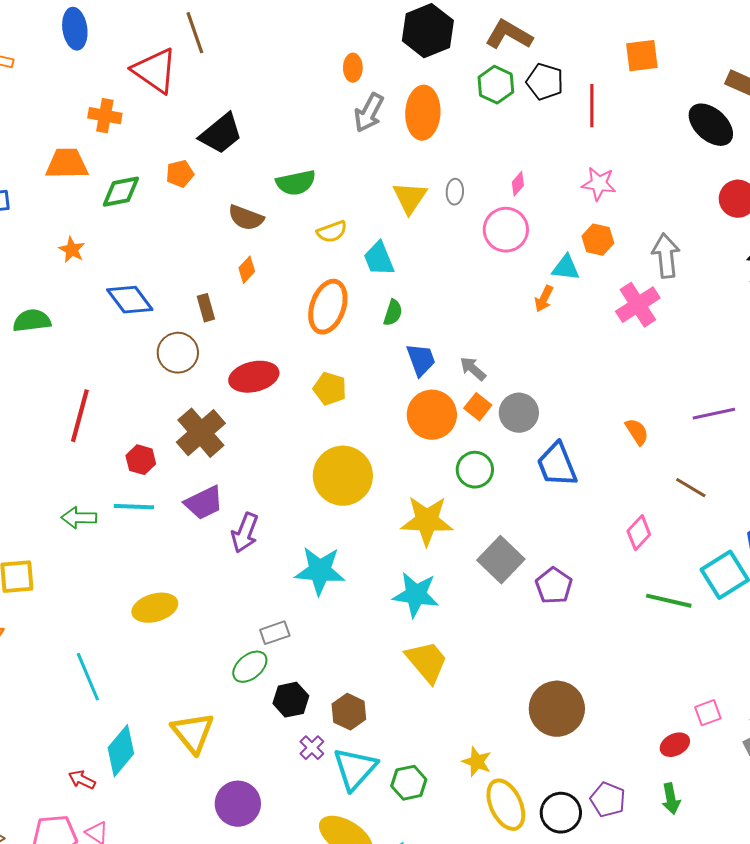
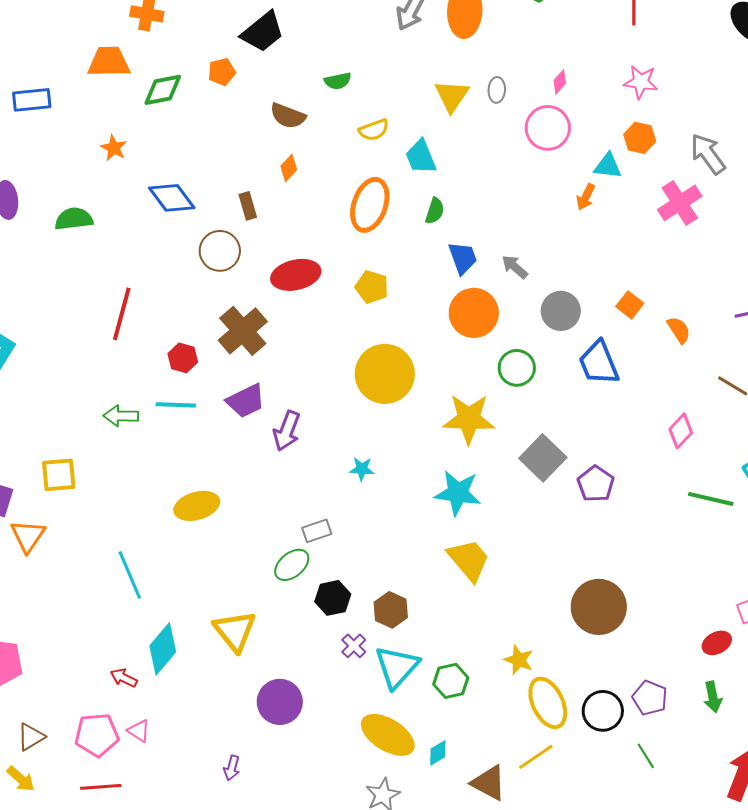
green semicircle: (296, 183) -> (338, 81), size x0.7
gray arrow: (666, 256) -> (708, 154), turned -30
orange square: (478, 407) -> (630, 305), moved
cyan star: (320, 571) -> (362, 469), size x0.5

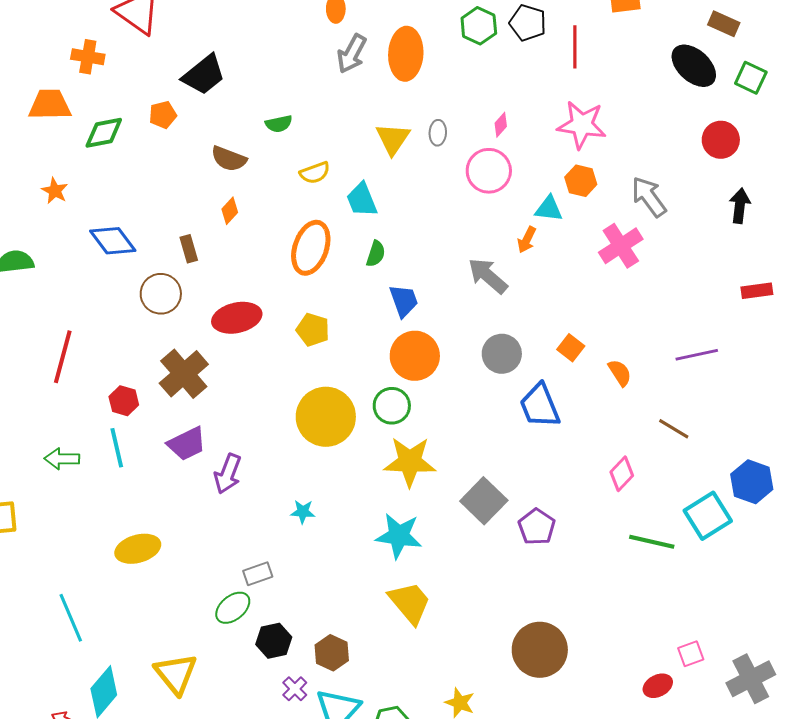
pink star: (641, 82) -> (582, 125), size x1.4
gray arrow: (515, 267) -> (488, 276), moved, size x1.5
green circle: (517, 368) -> (392, 406), moved
cyan line: (176, 405) -> (117, 448), turned 75

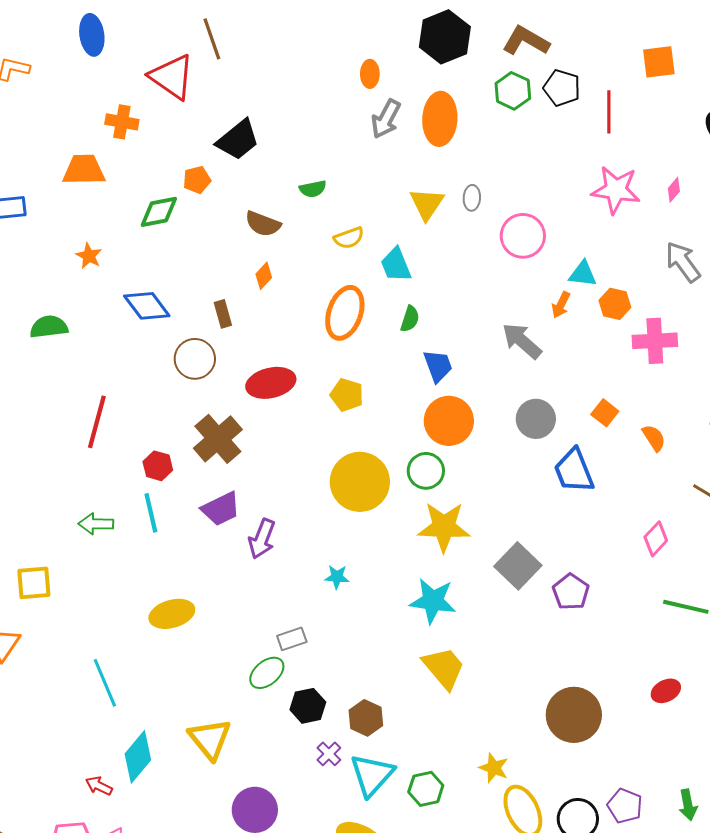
pink diamond: (501, 125) -> (674, 190), moved
green diamond: (104, 133) -> (159, 212), moved
orange hexagon: (581, 181) -> (615, 304), moved
pink cross: (621, 246) -> (655, 341), moved, turned 30
red ellipse: (658, 686) -> (666, 691), moved

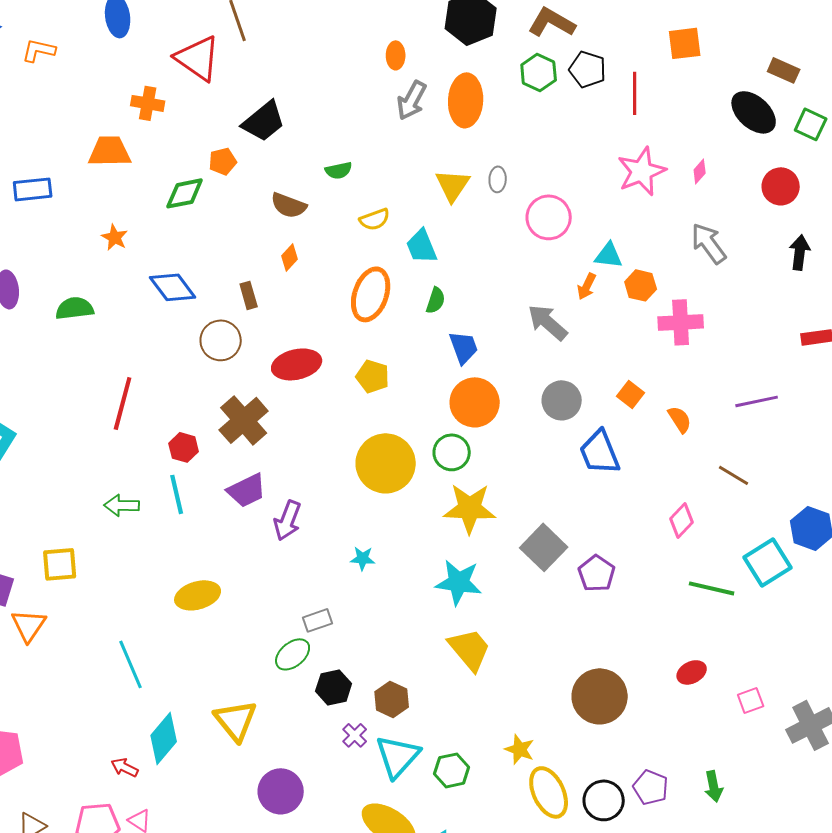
pink star: (616, 190) -> (642, 171), turned -30

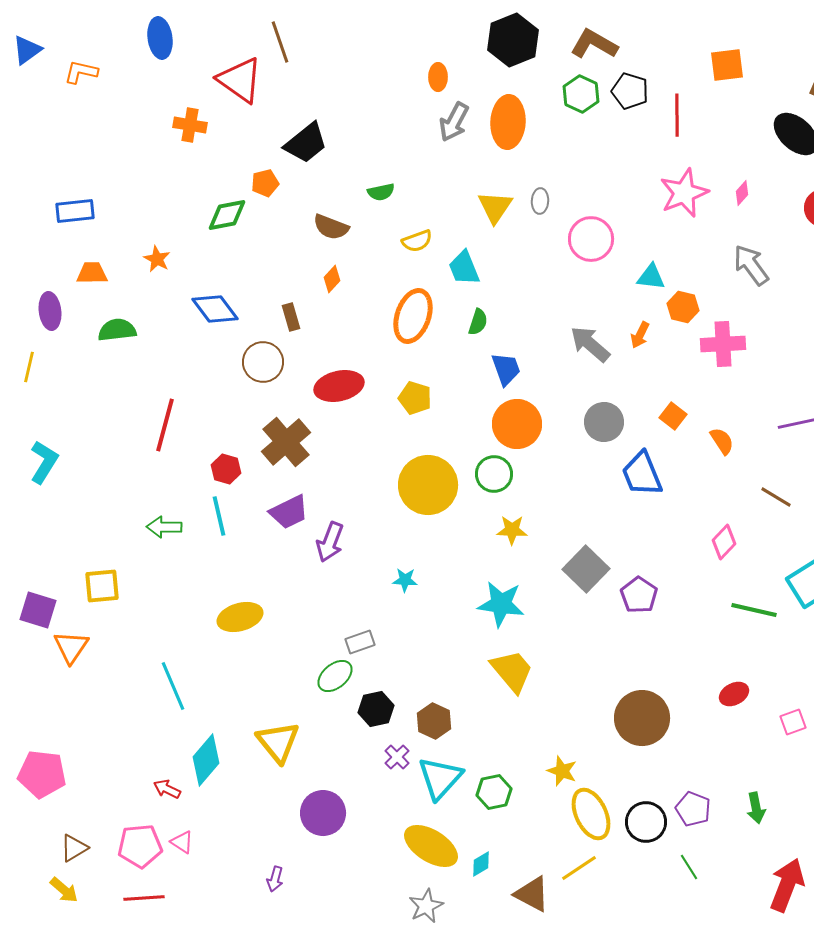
orange trapezoid: (110, 151) -> (92, 273), moved, size x0.7
orange arrow: (587, 286) -> (640, 335), moved
yellow star: (470, 508) -> (512, 530), size x0.6

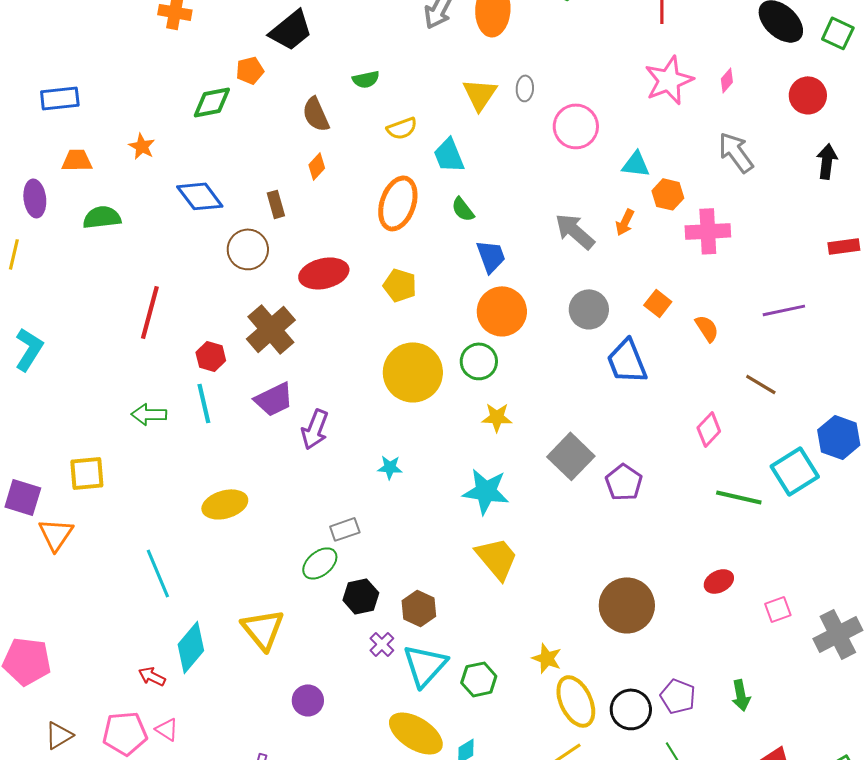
brown semicircle: (331, 227) -> (316, 114), turned 45
green semicircle: (478, 322) -> (463, 209), turned 124
purple circle: (323, 813) -> (308, 700), size x0.7

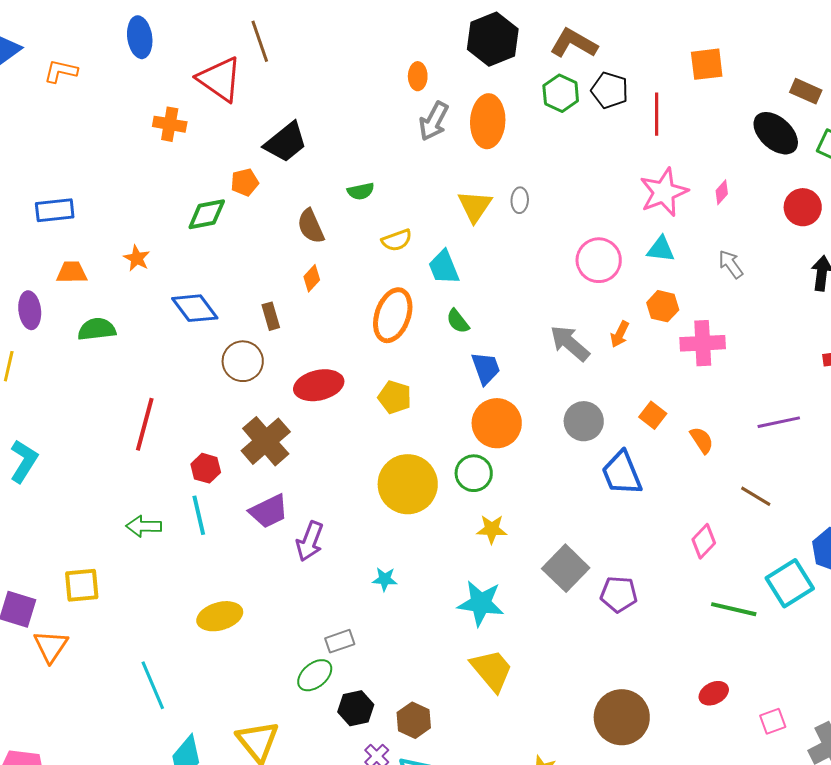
pink circle: (576, 126) -> (599, 260), moved
gray arrow: (736, 152) -> (731, 264), size x0.7
cyan triangle: (636, 164) -> (661, 249), moved
purple pentagon: (624, 482) -> (619, 594), turned -30

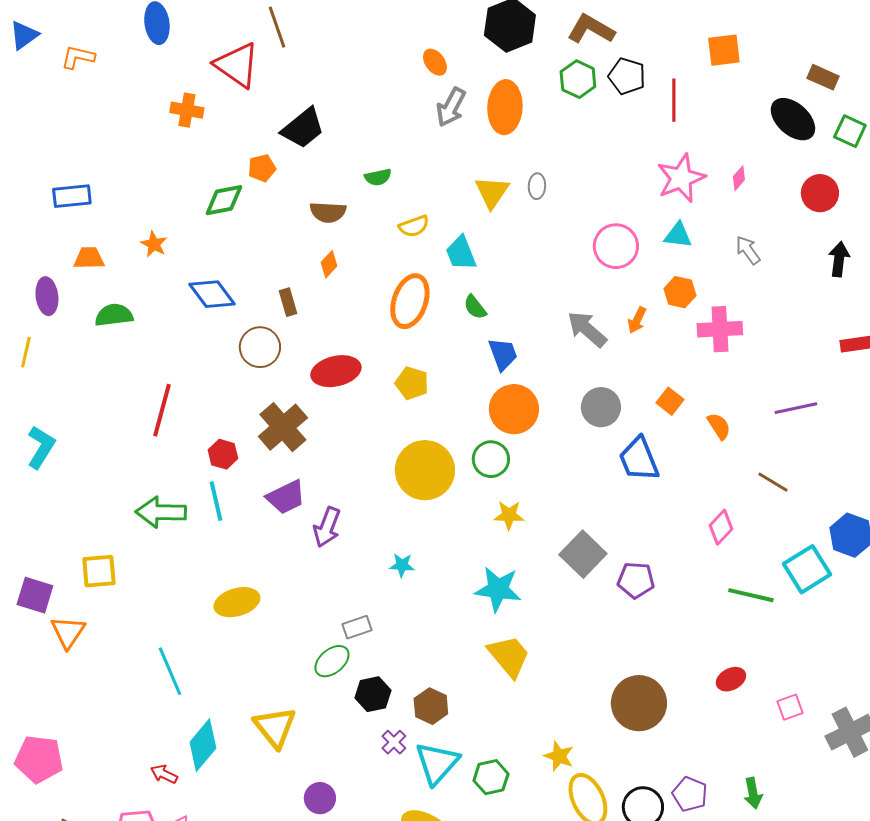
orange ellipse: (418, 76) -> (435, 62), turned -36
brown semicircle: (311, 226) -> (328, 212), turned -63
green arrow: (144, 526) -> (161, 512), size x1.4

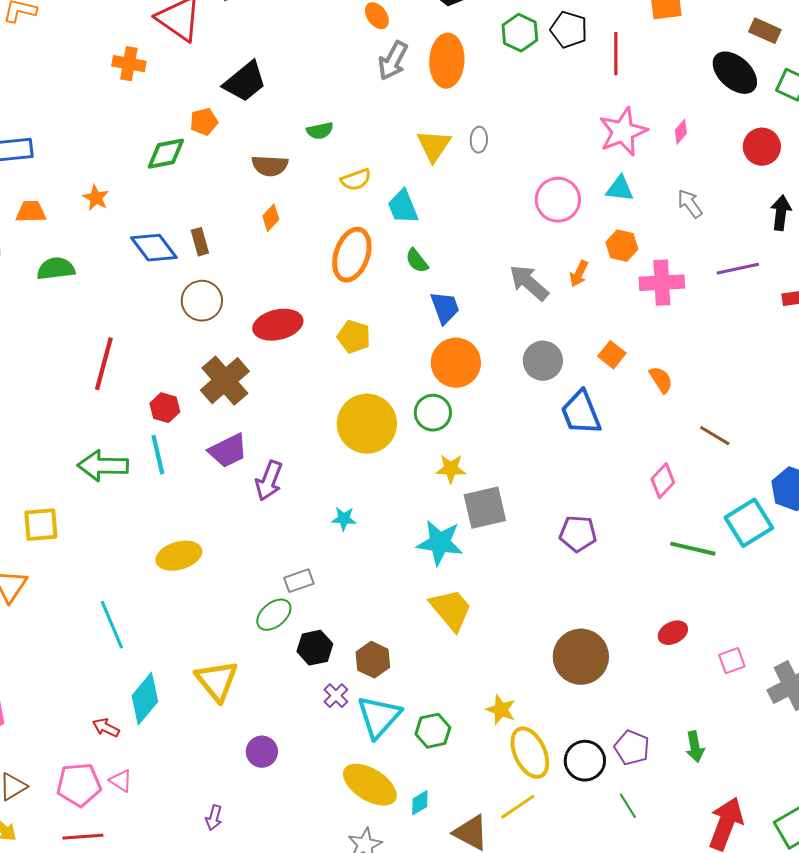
brown rectangle: (288, 302) -> (200, 242), moved
purple line: (796, 408) -> (738, 269), moved
gray square: (583, 554) -> (485, 508), moved, turned 33

